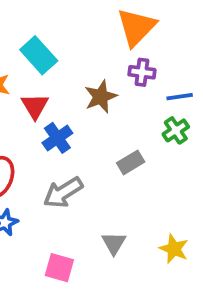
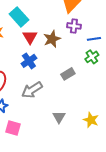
red triangle: (35, 106) -> (30, 37), moved
pink square: (59, 268) -> (13, 128), moved

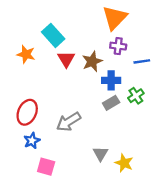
green cross: (92, 57) -> (136, 96), moved
blue cross: (29, 61) -> (111, 80), moved, turned 35
yellow star: (91, 120) -> (124, 163), moved

